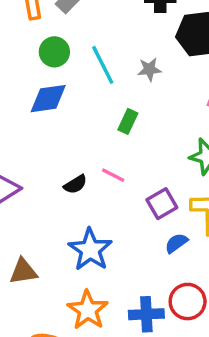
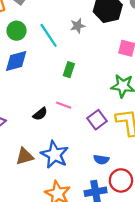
gray star: (149, 69) -> (78, 26), moved
blue semicircle: (176, 243) -> (101, 160), moved, turned -128
brown triangle: (23, 271) -> (25, 156), moved

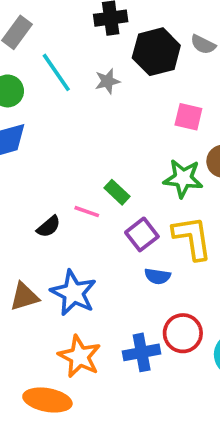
cyan line: (49, 35) -> (56, 72), moved
green rectangle: (69, 70) -> (117, 192), moved, turned -64
blue semicircle: (101, 160) -> (158, 276), moved

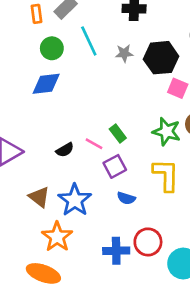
black hexagon: (156, 52) -> (161, 58), moved
purple square: (142, 234) -> (115, 166), moved
blue semicircle: (158, 276) -> (126, 198), moved
brown triangle: (24, 297) -> (39, 197), turned 45
orange star: (79, 356) -> (57, 237), moved

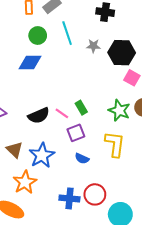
black semicircle: (65, 150) -> (39, 116), size x1.5

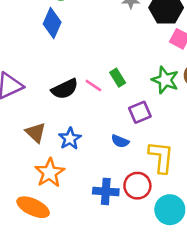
blue diamond: (30, 63) -> (52, 23), turned -65
purple square: (76, 133) -> (140, 112), moved
yellow L-shape: (115, 144) -> (161, 157), moved
blue star: (42, 155) -> (70, 139), size x0.7

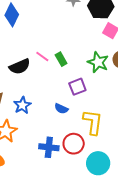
pink line: (93, 85) -> (42, 57), moved

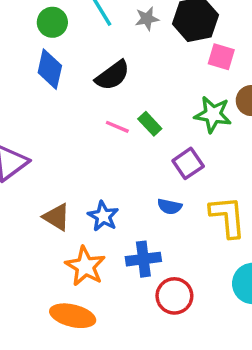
black semicircle: (20, 67) -> (113, 75), moved
red circle: (74, 144) -> (174, 296), moved
blue cross: (49, 147) -> (143, 259), moved

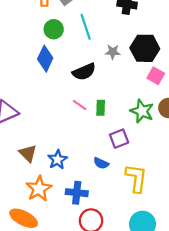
gray star: (147, 19) -> (113, 52), moved
green rectangle: (150, 124) -> (101, 108), turned 32

